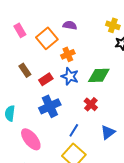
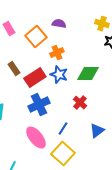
red rectangle: (46, 79) -> (35, 78), size x1.5
pink ellipse: (31, 139) -> (36, 138), moved

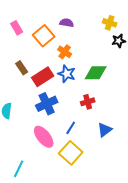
orange cross: (57, 53) -> (65, 52), turned -32
red cross: (80, 103) -> (88, 102), turned 32

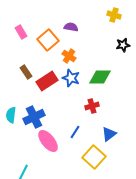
yellow cross: (110, 23) -> (114, 15), moved
blue cross: (47, 104) -> (34, 117), moved
yellow square: (71, 153) -> (94, 157), moved

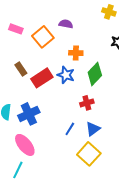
pink rectangle: (21, 32) -> (16, 29), turned -40
orange cross: (69, 56) -> (76, 53), moved, turned -32
green diamond: (100, 77) -> (95, 74), turned -45
blue triangle: (109, 134) -> (93, 129), moved
pink ellipse: (48, 141) -> (25, 145), moved

